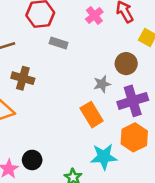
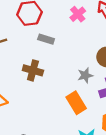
brown cross: (23, 78) -> (33, 70), moved

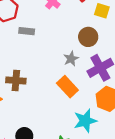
brown cross: (33, 70) -> (16, 80), moved

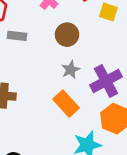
brown circle: (88, 37) -> (67, 35), moved

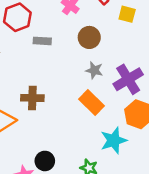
gray star: (71, 70) -> (94, 70), turned -30

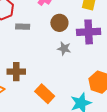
purple cross: (128, 79) -> (89, 32), moved, turned 30
orange rectangle: (92, 102) -> (45, 94), moved

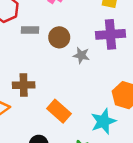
brown circle: (59, 23) -> (59, 37), moved

